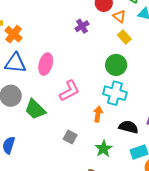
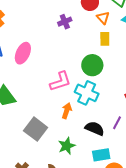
yellow rectangle: (124, 37) -> (105, 39), turned 32
pink L-shape: (69, 91) -> (60, 81), moved
gray square: (70, 137) -> (36, 129), size x1.6

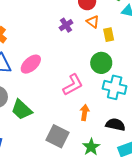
orange triangle: (103, 18) -> (93, 22), moved
pink ellipse: (23, 53) -> (31, 64), turned 35
cyan cross: (87, 93) -> (115, 87), moved

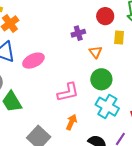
orange triangle: (93, 22) -> (96, 52), moved
yellow rectangle: (109, 35) -> (119, 38), moved

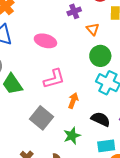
pink ellipse: (33, 61) -> (45, 41), moved, turned 45
pink L-shape: (68, 92) -> (54, 79), moved

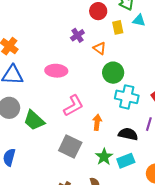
cyan rectangle: (106, 146) -> (126, 161), moved

